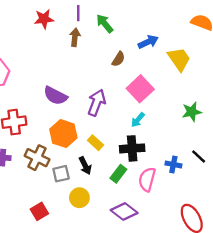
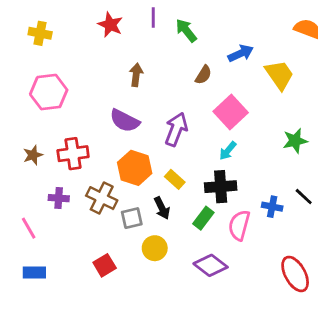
red star: (44, 19) -> (110, 25), turned 30
brown arrow: (75, 37) -> (136, 75), moved

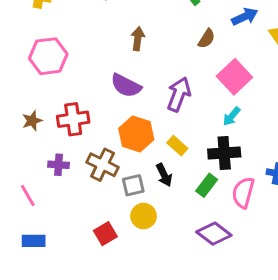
yellow circle: (155, 248) -> (144, 216), moved

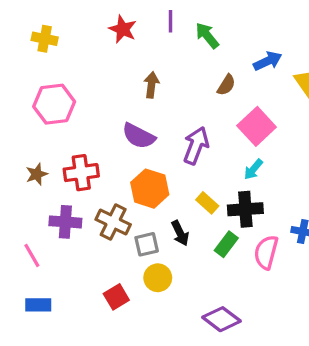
yellow rectangle: (177, 146) -> (207, 203), moved
purple cross: (59, 165) -> (65, 222), size x1.4
purple diamond: (214, 234) -> (221, 319), moved

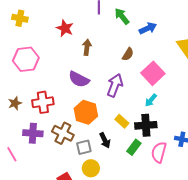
red star: (123, 29) -> (65, 28), moved
blue arrow: (268, 61) -> (148, 28), moved
brown semicircle: (226, 85) -> (128, 54), moved

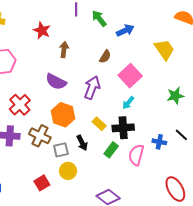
red cross: (43, 102) -> (20, 105), turned -35

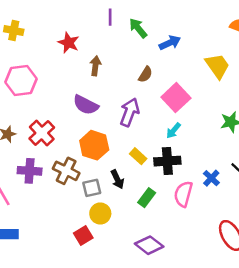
blue cross: (159, 142) -> (211, 178), turned 32
green rectangle: (111, 150) -> (147, 198), moved
red square: (42, 183) -> (83, 235), moved

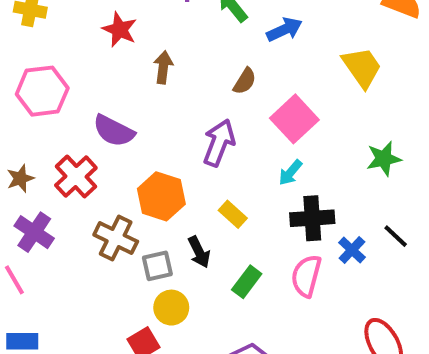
purple semicircle: (86, 105) -> (114, 131), moved
black cross: (167, 161) -> (312, 218), moved
purple cross: (30, 171) -> (34, 232), moved, turned 30

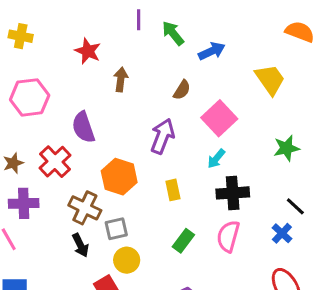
purple semicircle: (114, 131) -> (83, 127), turned 44
yellow rectangle: (233, 214) -> (173, 190), turned 36
purple cross: (34, 232) -> (24, 203), turned -36
blue cross: (352, 250) -> (282, 233), moved
black arrow: (199, 252) -> (80, 245), moved

